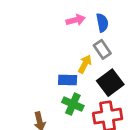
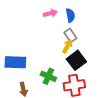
yellow arrow: (85, 64) -> (67, 46), moved
blue rectangle: (68, 80) -> (15, 62), moved, size x1.5

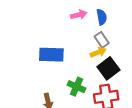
yellow arrow: (67, 46) -> (98, 52), turned 40
blue rectangle: (15, 62) -> (51, 55), moved

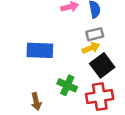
gray rectangle: (102, 40) -> (95, 34), turned -70

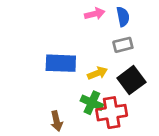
yellow arrow: (91, 48) -> (98, 73), moved
red cross: (100, 97) -> (112, 113), moved

